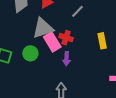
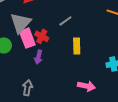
gray line: (78, 11) -> (65, 21), moved
gray triangle: (43, 28) -> (21, 23), turned -40

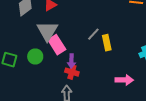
gray line: (65, 21) -> (93, 34), moved
red cross: (42, 36) -> (72, 72), moved

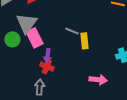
gray line: (93, 34) -> (72, 31), turned 64
green circle: (35, 57) -> (12, 39), moved

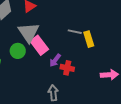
purple arrow: (48, 56) -> (55, 60), turned 40
red cross: (47, 67) -> (67, 68), moved

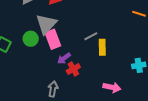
gray line: (75, 32) -> (91, 36), turned -56
red cross: (67, 68) -> (73, 69), turned 32

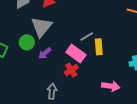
pink rectangle: (53, 39) -> (76, 53), moved, turned -30
purple arrow: (64, 58) -> (45, 53), moved

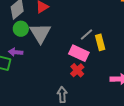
green circle: (27, 42) -> (21, 29), moved
purple arrow: (45, 53) -> (16, 52), moved, turned 56

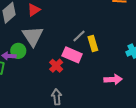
green circle: (21, 29) -> (18, 51), moved
red cross: (77, 70) -> (56, 66), moved

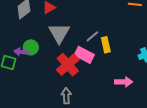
gray triangle: (33, 36) -> (59, 33), moved
red cross: (56, 66) -> (68, 65), size x1.6

